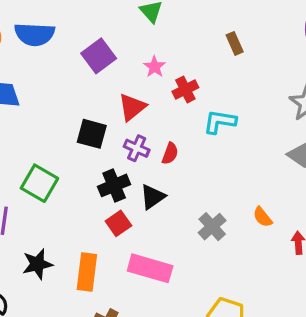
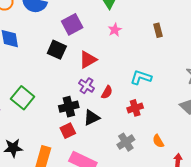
pink star: (155, 67) -> (115, 30), moved
red cross: (185, 90) -> (135, 108), moved
black square: (92, 134) -> (57, 50), moved

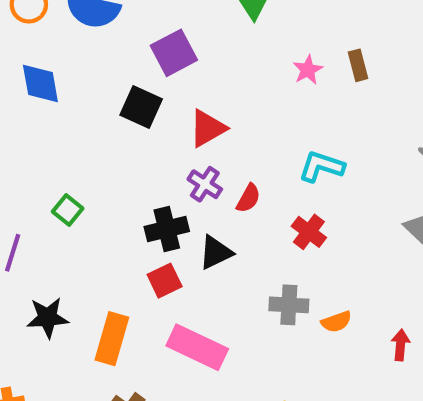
pink star: (115, 30) -> (308, 70), moved
green square: (23, 98) -> (68, 210), size x0.6
red cross: (135, 108) -> (309, 232), turned -35
orange semicircle: (158, 141) -> (336, 322), moved, turned -80
gray cross: (126, 142) -> (289, 305), turned 36

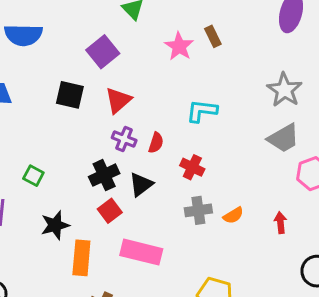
purple square: (174, 53) -> (103, 52), moved
pink star: (308, 70) -> (179, 46), size x1.4
red cross: (309, 232) -> (192, 167), moved
black star: (48, 318) -> (55, 225), moved

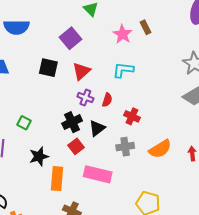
cyan L-shape: (202, 111) -> (123, 70), moved
gray cross: (198, 210) -> (125, 147), moved
orange semicircle: (233, 215) -> (160, 149), size x1.6

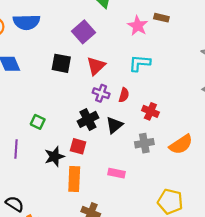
brown rectangle: (145, 27) -> (161, 18), turned -48
red square: (76, 146) -> (78, 146), moved, turned -35
pink rectangle: (98, 174) -> (117, 173), size x0.6

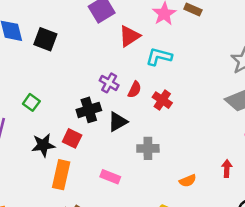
black square: (61, 63) -> (45, 39), moved
red triangle: (96, 66) -> (129, 36), moved
red cross: (150, 111) -> (162, 100), moved
orange semicircle: (181, 144) -> (188, 181), moved, size x0.6

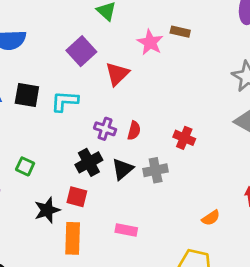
cyan L-shape: (159, 57) -> (65, 101), moved
red cross: (162, 100) -> (184, 138), moved
gray cross: (148, 148) -> (156, 170), moved

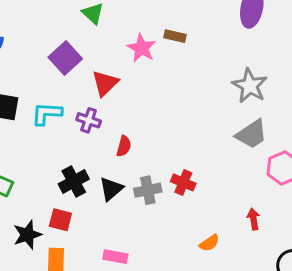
purple cross: (105, 129) -> (89, 120), moved
red cross: (184, 138) -> (183, 182), moved

